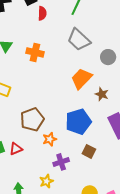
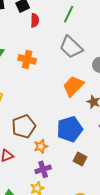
purple cross: (61, 162) -> (43, 169), moved

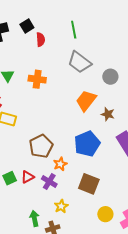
green line: (69, 14) -> (74, 30), turned -30
brown square: (80, 159) -> (89, 184), moved, size x1.5
purple cross: (43, 169) -> (49, 181), moved, turned -35

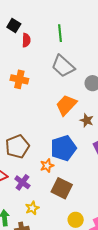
black square: (27, 26) -> (14, 26), turned -32
orange star: (60, 164) -> (47, 166), moved

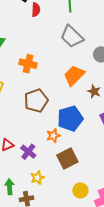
orange cross: (19, 79) -> (28, 64), moved
brown pentagon: (17, 146) -> (36, 101), moved
brown square: (62, 188) -> (67, 159), turned 35

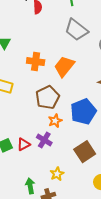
orange trapezoid: (74, 76) -> (64, 66), moved
orange star: (53, 136) -> (55, 121), moved
purple cross: (28, 152) -> (44, 140), moved

